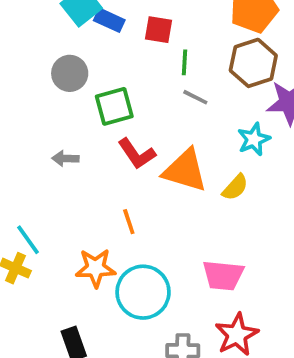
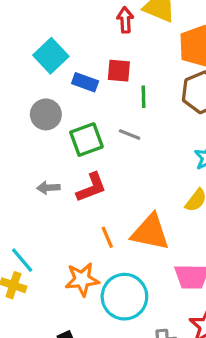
blue rectangle: (109, 20) -> (85, 82), moved
gray line: (195, 97) -> (130, 135), moved
red L-shape: (137, 154) -> (91, 187), moved, turned -72
orange triangle: (185, 170) -> (150, 232), moved

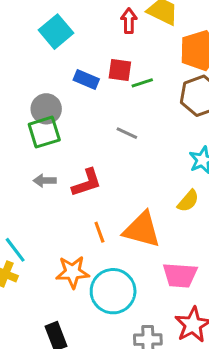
cyan square: (51, 56) -> (56, 32), moved
green line: (143, 97) -> (142, 83), moved, turned 70
green square: (86, 140) -> (44, 132), moved

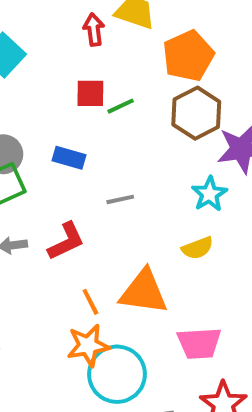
blue rectangle: (86, 80) -> (69, 158), moved
gray line: (127, 133) -> (120, 199), moved, turned -30
yellow semicircle: (188, 201) -> (198, 248), turned 35
orange star: (73, 272) -> (88, 346), moved

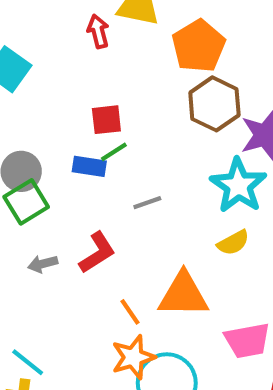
red square: (90, 93) -> (106, 120), moved
green line: (121, 106) -> (114, 152), moved
cyan star: (209, 194) -> (238, 185), size x1.5

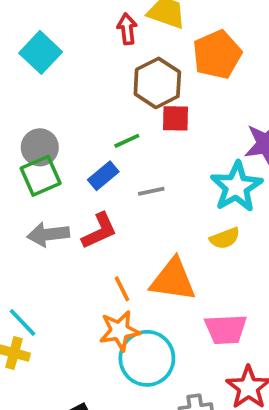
brown hexagon: (214, 104) -> (157, 83), moved
red square: (106, 120) -> (175, 118), moved
blue rectangle: (89, 166) -> (103, 176), moved, turned -56
gray arrow: (43, 264) -> (48, 234), size x1.5

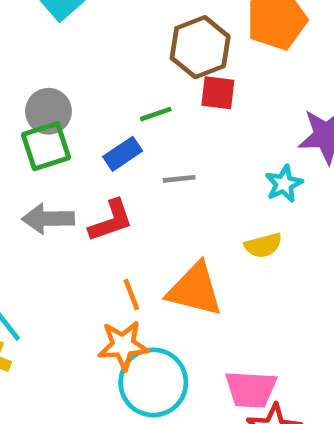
cyan star: (236, 187) -> (284, 184), size x0.6
pink trapezoid: (226, 329) -> (251, 389), moved

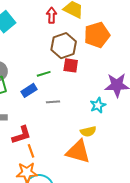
red L-shape: (111, 221) -> (22, 135), moved
orange triangle: (195, 290) -> (78, 152), moved

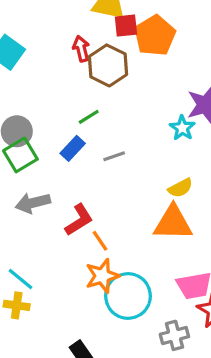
red arrow: (52, 15) -> (81, 49), moved
red square: (71, 65) -> (126, 26), moved
cyan star: (98, 105) -> (182, 128), moved

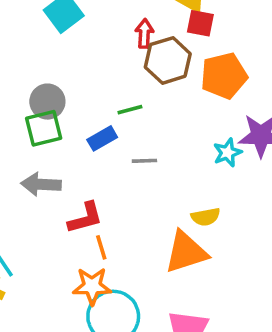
orange pentagon: (155, 36) -> (224, 76), moved
orange triangle: (173, 223) -> (186, 252), turned -36

